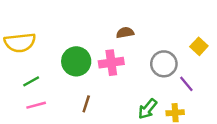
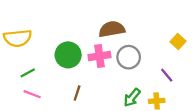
brown semicircle: (125, 33) -> (112, 29), size x1.6
gray circle: (164, 64) -> (129, 57), moved
pink line: (36, 105) -> (32, 94), turned 36

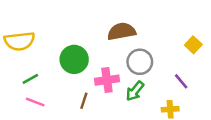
pink cross: (99, 56) -> (107, 80), moved
green arrow: (132, 98) -> (135, 91), moved

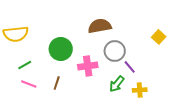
purple line: (181, 81) -> (130, 67), moved
green arrow: (135, 91) -> (117, 84), moved
brown line: (84, 101) -> (57, 83), moved

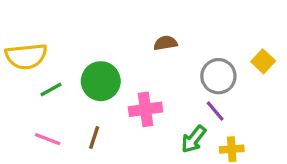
brown semicircle: (100, 26) -> (165, 43), size x0.6
gray circle: (115, 51) -> (218, 76), moved
green line: (25, 65) -> (51, 89), moved

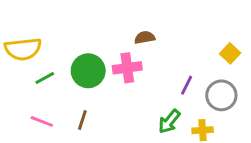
gray circle: (218, 76) -> (221, 95), moved
pink cross: (146, 109) -> (127, 68), moved
purple line: (215, 111) -> (187, 85), moved, turned 66

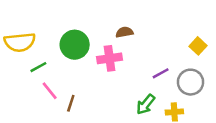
green circle: (88, 71) -> (75, 45), moved
purple line: (187, 85) -> (161, 73), turned 35
pink line: (42, 121) -> (50, 91), moved, turned 30

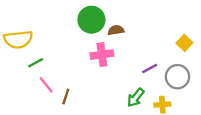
green circle: (75, 45) -> (91, 20), moved

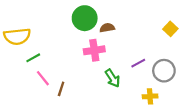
yellow square: (184, 43) -> (170, 29), moved
green arrow: (136, 98) -> (113, 78), moved, turned -72

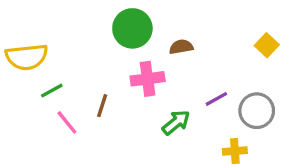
brown semicircle: (107, 28) -> (181, 47), moved
green arrow: (113, 78) -> (176, 122), turned -96
brown line: (61, 89) -> (102, 106), moved

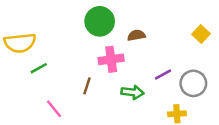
brown line: (102, 106) -> (87, 86), moved
pink line: (67, 122) -> (54, 109), moved
green arrow: (176, 122) -> (133, 92), turned 45

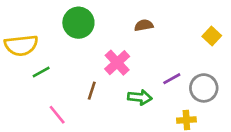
green circle: (100, 21) -> (78, 23), moved
brown semicircle: (136, 35) -> (144, 25), moved
pink cross: (111, 59) -> (117, 63), turned -35

